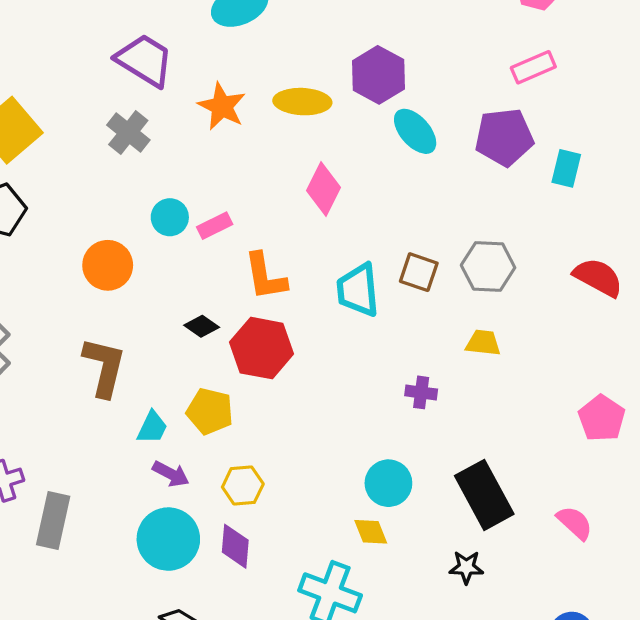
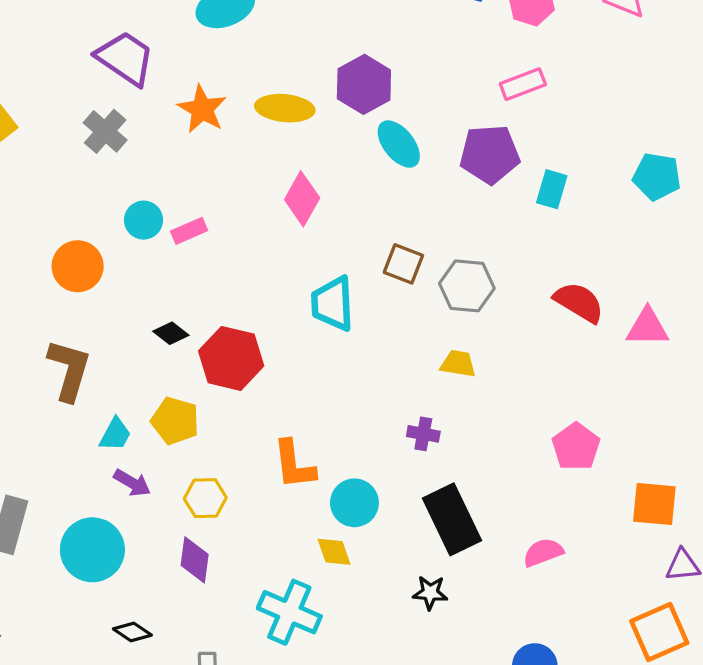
brown square: (419, 272) -> (403, 264), moved
orange L-shape: (265, 277) -> (294, 465), moved
purple cross: (421, 392) -> (423, 434), moved
pink semicircle: (575, 523) -> (543, 552), turned -66
cyan circle: (168, 539) -> (92, 550), moved

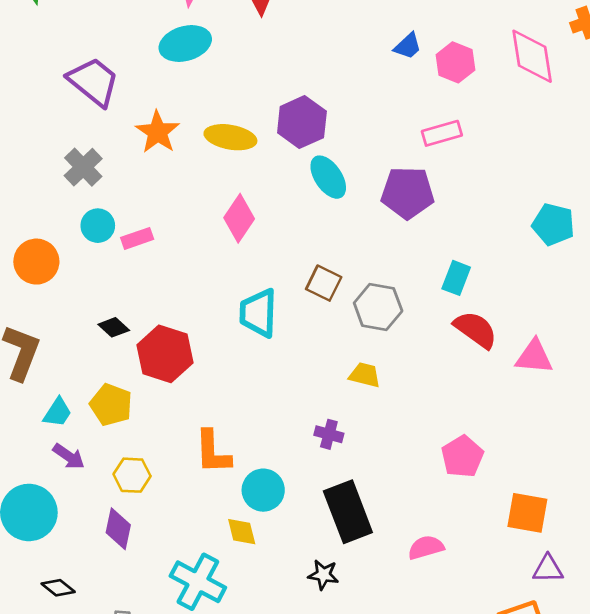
gray cross: (105, 131) -> (83, 167), moved
cyan rectangle: (552, 189) -> (456, 278), moved

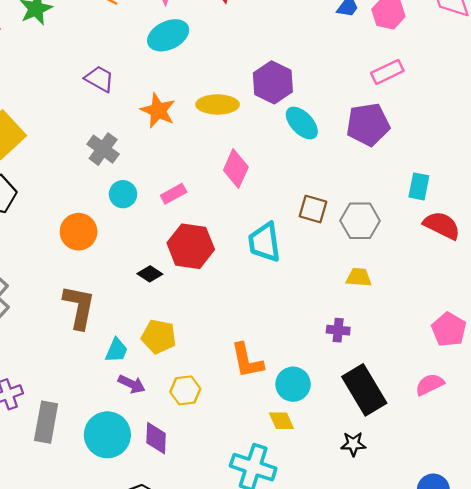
purple trapezoid: (94, 82) -> (99, 79), size x0.7
pink rectangle: (137, 238) -> (174, 194), moved
red hexagon: (165, 354) -> (191, 246), moved
purple diamond: (118, 529) -> (156, 438), moved
pink semicircle: (426, 547) -> (430, 384), moved

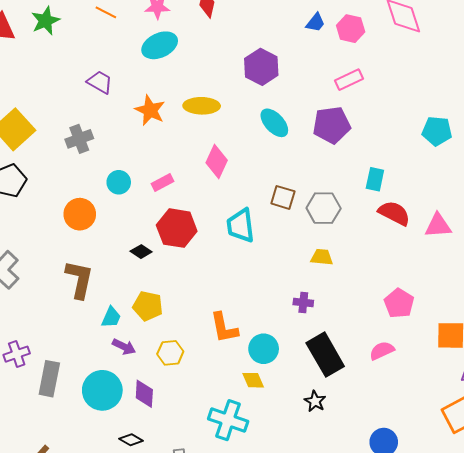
purple hexagon: (273, 82) -> (261, 67), moved
gray cross: (103, 149) -> (79, 139), moved, turned 32
black star: (353, 444) -> (315, 401), turned 30

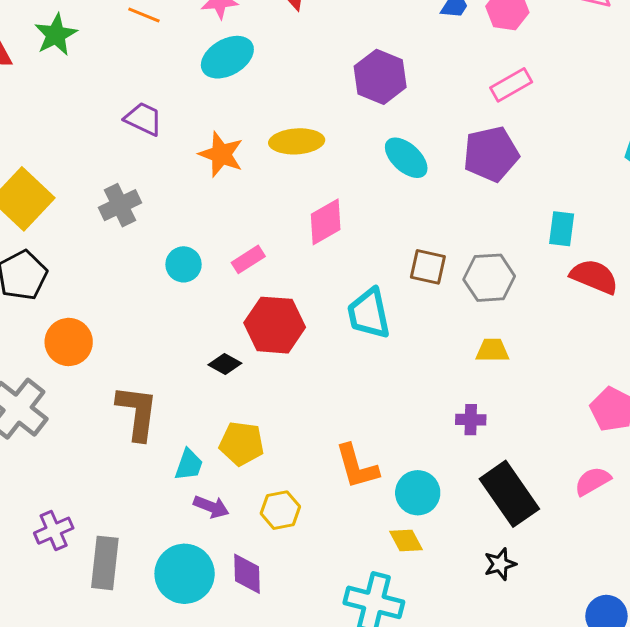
pink diamond: (217, 161) -> (326, 222), turned 40
orange circle: (80, 214) -> (69, 342), moved
black star: (315, 401) -> (500, 564), turned 30

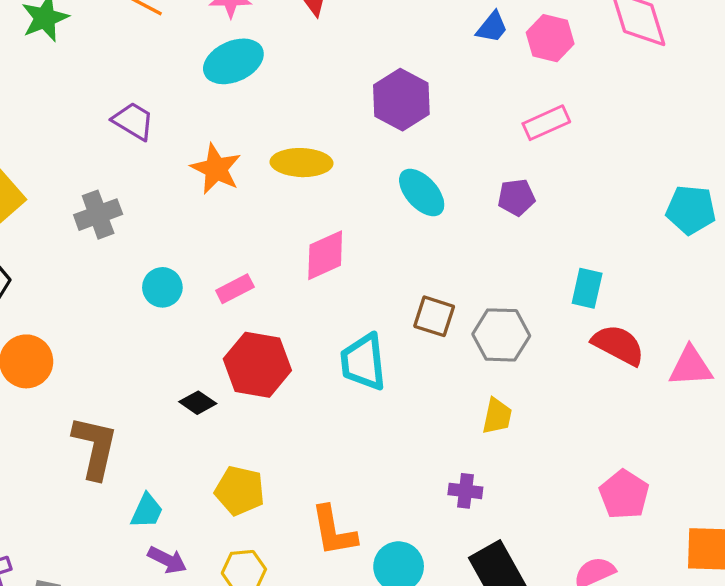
purple pentagon: (491, 154) -> (516, 197), size x0.6
yellow trapezoid: (492, 350) -> (497, 416), turned 96
yellow pentagon: (242, 444) -> (240, 491), moved

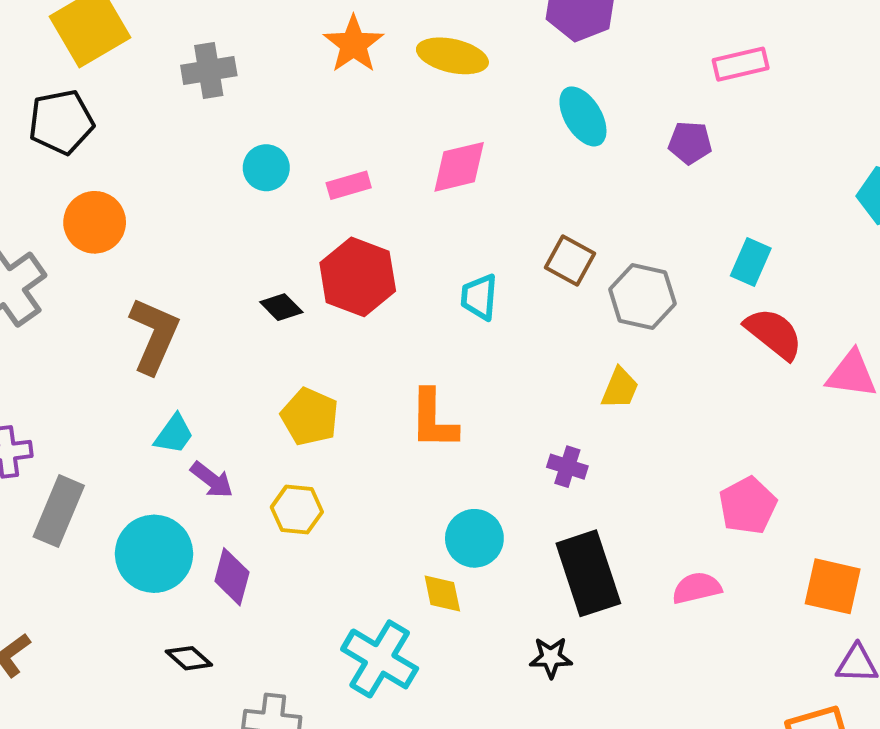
cyan trapezoid: (363, 362) -> (479, 297), size x0.7
cyan trapezoid: (147, 511) -> (174, 434), moved
orange L-shape: (334, 531) -> (433, 419), moved

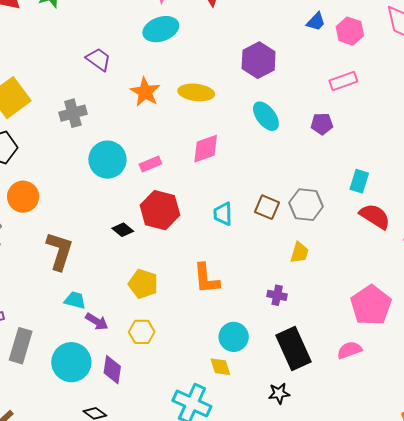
cyan circle: (266, 168) -> (107, 160), size x1.6
brown square: (570, 260) -> (267, 207), moved
cyan trapezoid: (174, 434) -> (75, 300), turned -105
pink pentagon: (748, 506) -> (371, 305), size x1.4

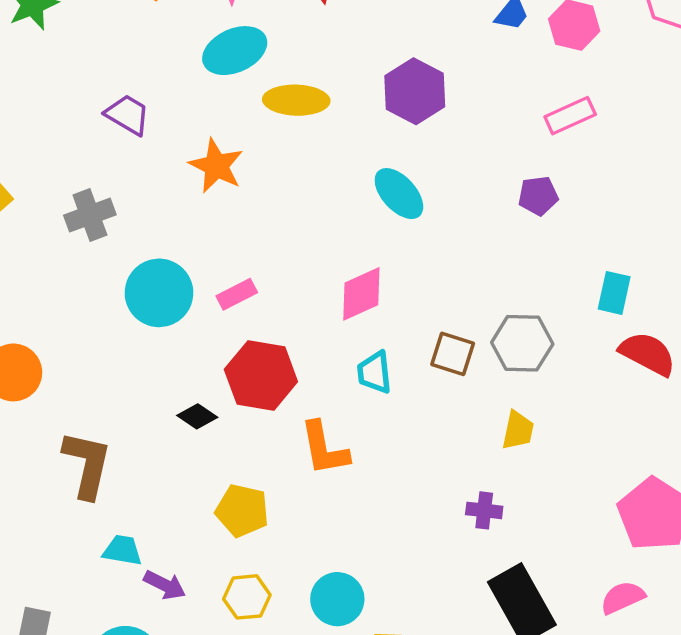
yellow ellipse: (196, 92) -> (296, 100), moved
cyan ellipse: (266, 116) -> (399, 194), moved
pink diamond: (206, 149) -> (361, 294), moved
orange L-shape: (206, 279) -> (324, 448), moved
cyan circle: (234, 337) -> (337, 599), moved

